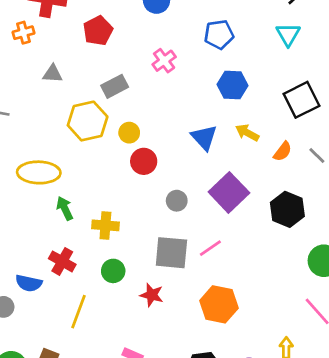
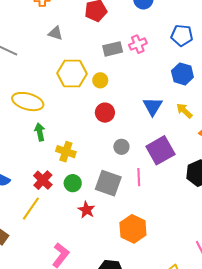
gray rectangle: (115, 86) -> (113, 49), moved
yellow circle: (129, 133) -> (100, 80), moved
pink line: (210, 248) -> (139, 177), moved, turned -72
red cross: (62, 261) -> (43, 180), moved
green circle: (113, 271) -> (73, 183), moved

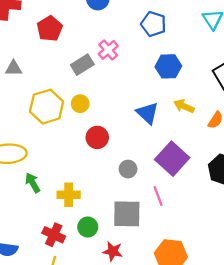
blue pentagon: (182, 35) -> (153, 24), turned 30

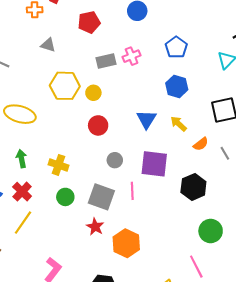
purple square: (172, 159) -> (154, 164), turned 36
green arrow: (33, 183) -> (22, 159), moved
red cross: (54, 235) -> (22, 192), moved
red star: (113, 251) -> (95, 227), moved

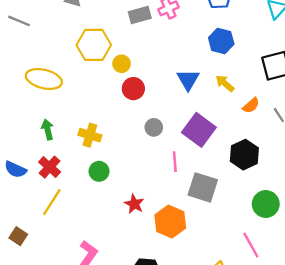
yellow circle: (93, 93) -> (122, 64), moved
purple square: (154, 164) -> (199, 130), turned 32
gray square: (101, 197) -> (203, 187), moved

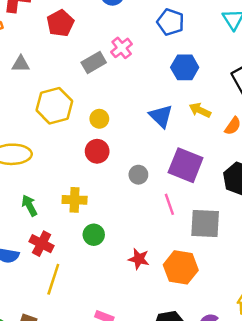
yellow circle: (122, 64) -> (99, 119), moved
red circle: (133, 89) -> (97, 151), moved

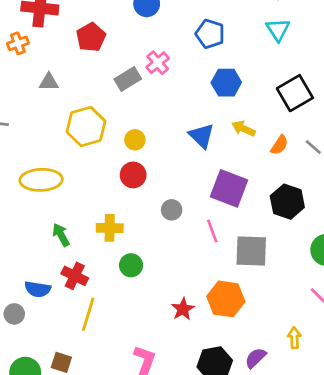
gray circle: (138, 175) -> (172, 210), moved
red star: (139, 259) -> (183, 309), moved, turned 30

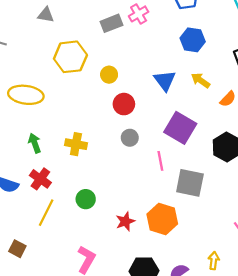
red circle: (133, 175) -> (124, 104), moved
green circle: (131, 265) -> (86, 199), moved

